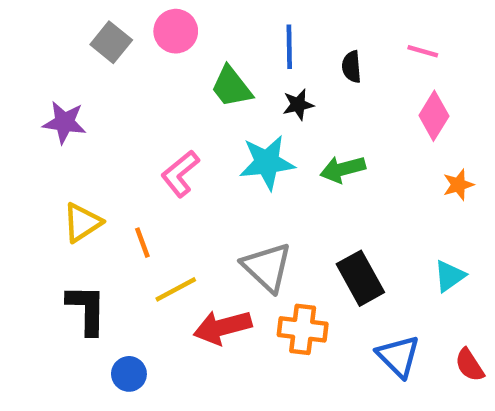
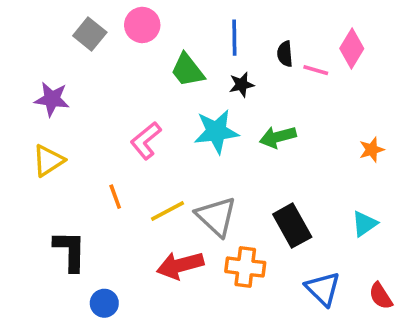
pink line: (423, 51) -> (316, 70), moved
pink diamond: (434, 116) -> (352, 48), moved
yellow triangle: (82, 223) -> (48, 160), moved
yellow line: (176, 289) -> (168, 211), moved

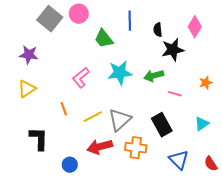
gray square: (90, 34) -> (50, 19), size x1.4
pink line: (316, 70) -> (175, 94), moved
black star: (242, 85) -> (173, 50), moved, size x1.6
gray triangle: (216, 216) -> (120, 120), turned 35
blue circle: (104, 303) -> (70, 165), moved

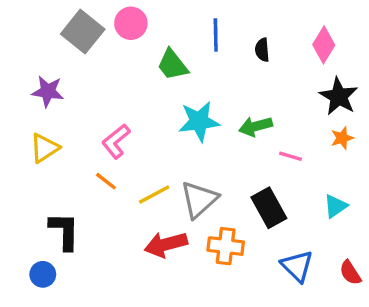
black star: (173, 50) -> (339, 96), moved, turned -30
pink L-shape: (81, 78) -> (116, 141), moved
orange line: (64, 109) -> (106, 181), turned -32
blue circle: (70, 165) -> (43, 274), moved

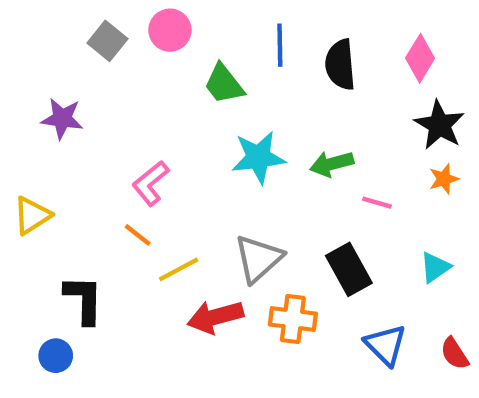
gray square: (83, 32) -> (107, 41), size x0.7
black semicircle: (262, 50) -> (340, 65), size x1.6
yellow triangle: (44, 148) -> (32, 216), moved
yellow line: (154, 195) -> (179, 269), moved

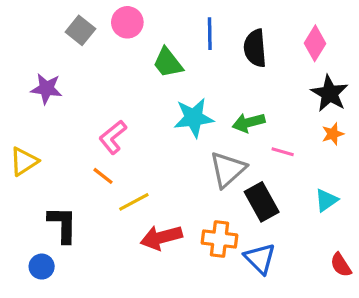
gray triangle: (258, 259) -> (228, 169), moved
blue triangle: (386, 345) -> (260, 258), moved

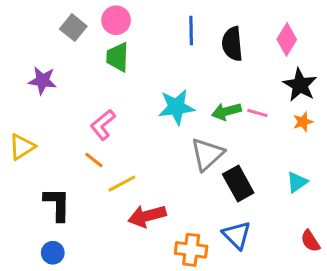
green trapezoid: (168, 63) -> (118, 57), moved, turned 40
pink line: (283, 152) -> (257, 113), moved
orange cross: (220, 239) -> (191, 250), moved
blue circle: (42, 267) -> (53, 253), moved

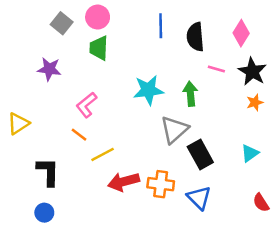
purple star: (42, 81) -> (49, 69), moved
green arrow: (226, 111) -> (190, 94), turned 100
pink line: (257, 113) -> (216, 69), moved
orange cross: (191, 250) -> (161, 184), moved

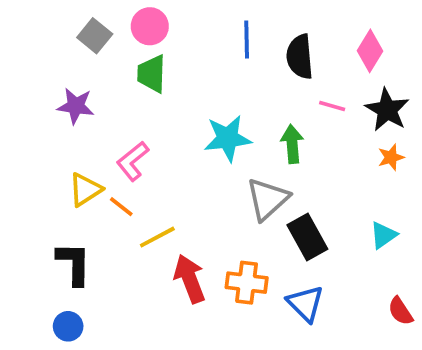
yellow triangle: (18, 123) -> (85, 190), moved
red arrow: (124, 182) -> (190, 279), turned 84

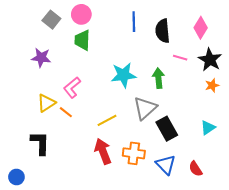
yellow line: (157, 237) -> (107, 120), moved
red semicircle: (400, 311) -> (196, 169), moved
blue circle: (68, 326) -> (16, 177), moved

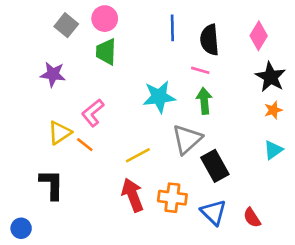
pink line: (180, 58) -> (200, 70), moved
cyan triangle: (208, 128) -> (273, 150), moved

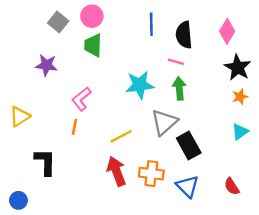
yellow triangle: (60, 133) -> (20, 116), moved
orange line: (85, 145) -> (74, 127), turned 63
red semicircle: (252, 218) -> (232, 186), moved

